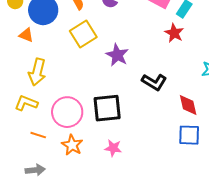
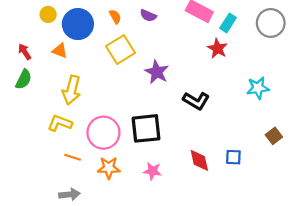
red diamond: (188, 105) -> (199, 160), moved
blue square: (189, 135) -> (233, 157), size x0.7
orange star: (72, 145) -> (109, 168), turned -30

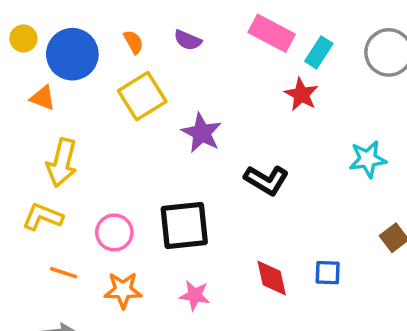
pink circle: (103, 133) -> (114, 232), size x0.7

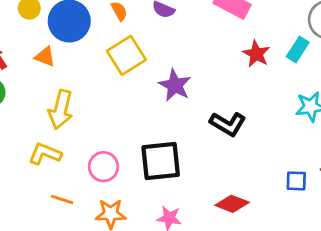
cyan rectangle: (319, 52) -> (298, 50), moved
blue square: (328, 273) -> (296, 181), moved
red diamond: (272, 278) -> (232, 204), turned -56

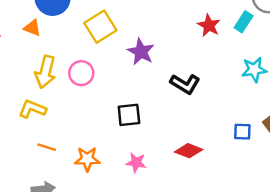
black square: (161, 161) -> (129, 115), size x0.7
pink circle: (104, 167) -> (81, 73), moved

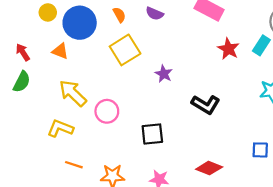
purple star: (141, 52) -> (164, 74), size x0.7
yellow arrow: (45, 72) -> (73, 93), turned 120
pink circle: (81, 73) -> (107, 111), moved

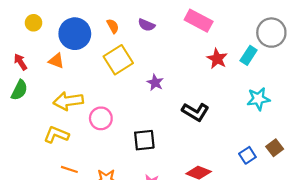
yellow circle: (48, 12) -> (34, 23), moved
yellow arrow: (73, 93) -> (68, 101), turned -52
blue square: (260, 150) -> (247, 155), turned -35

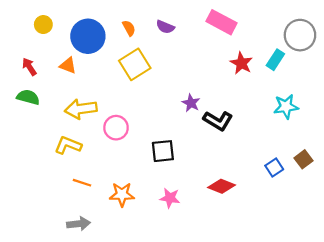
purple star: (155, 83) -> (191, 103), moved
green semicircle: (19, 90) -> (28, 97), turned -102

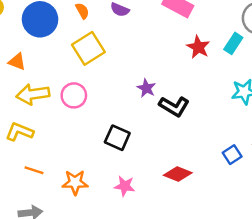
orange triangle: (68, 66) -> (17, 62), moved
pink circle: (116, 128) -> (74, 95), moved
black square: (163, 151) -> (117, 138), turned 30

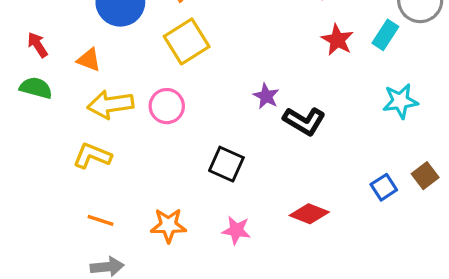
orange line: (34, 170) -> (100, 220), moved

